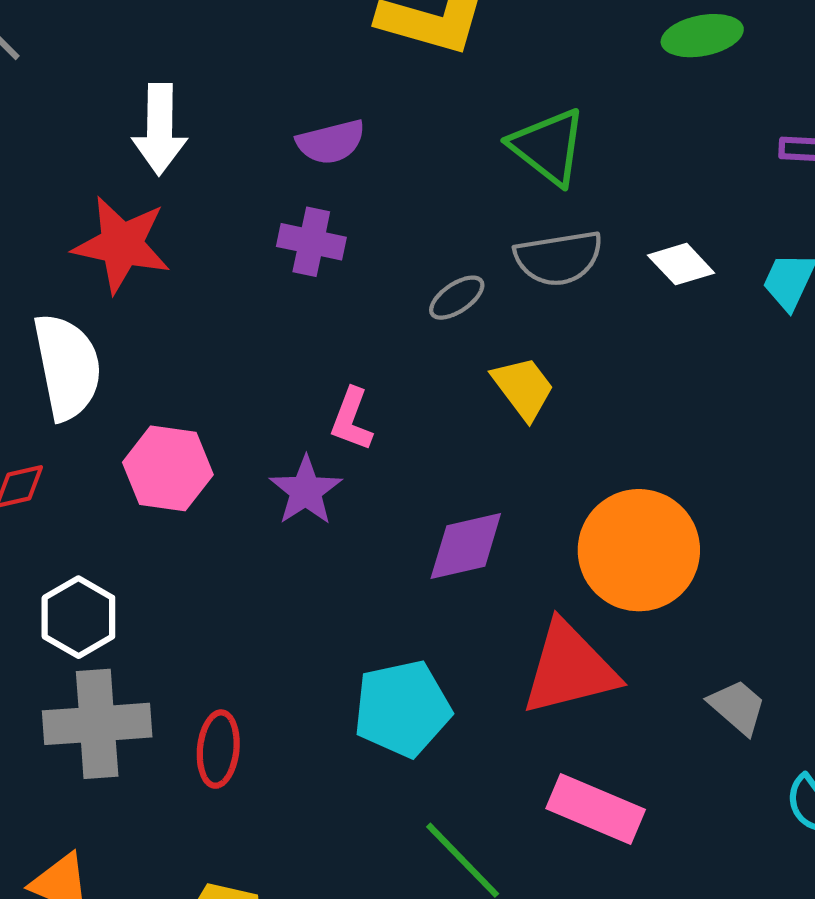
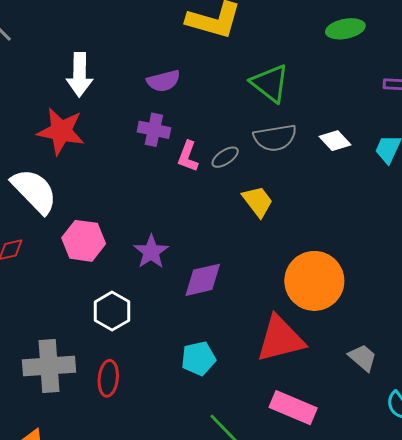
white semicircle: (67, 367) -> (34, 191), turned -33
pink L-shape: (352, 419) -> (188, 156), moved
purple diamond: (466, 546) -> (203, 280), moved
white hexagon: (78, 617) -> (112, 311), moved
cyan pentagon: (402, 709) -> (198, 358), size x0.7

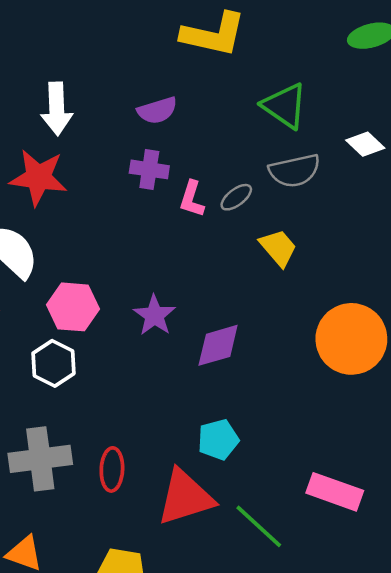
white diamond: (335, 141) -> (365, 144), moved
white hexagon: (112, 311) -> (54, 363), moved
red triangle: (280, 339) -> (185, 497), moved

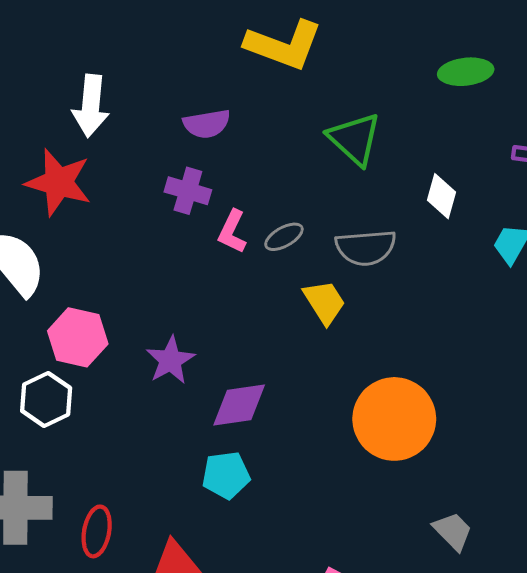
white diamond: (365, 144) -> (441, 196), turned 54
gray semicircle: (295, 171) -> (366, 248), moved
cyan pentagon: (218, 440) -> (226, 475), moved

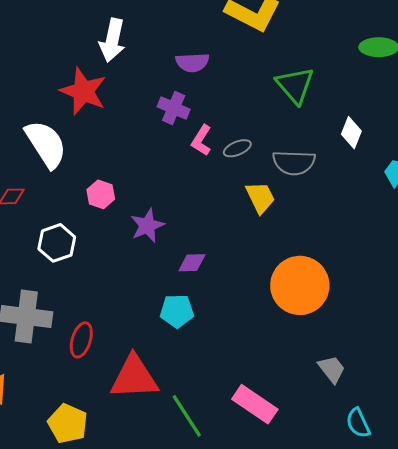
pink hexagon: (78, 337) -> (101, 194), moved, size x0.7
purple diamond: (239, 405) -> (192, 263), size x0.7

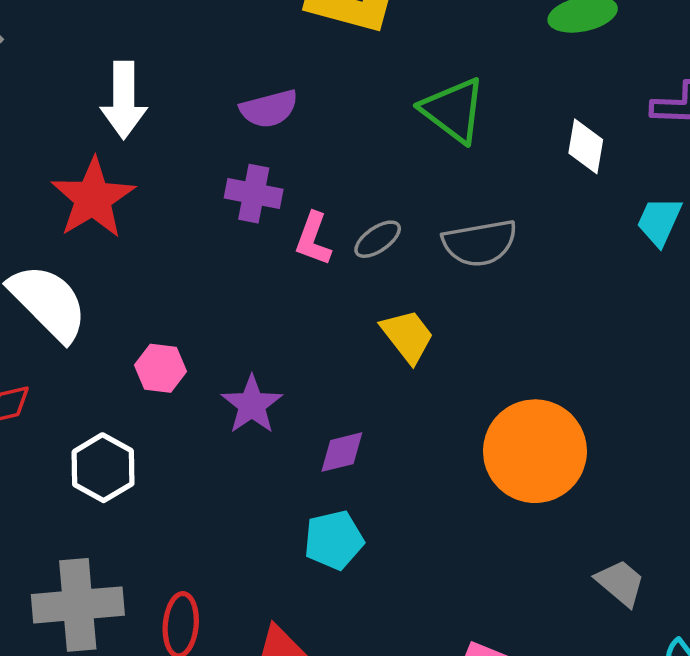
red star: (83, 91) -> (93, 198), turned 30
white diamond: (351, 133) -> (586, 146), moved
yellow trapezoid: (260, 197) -> (408, 336), moved

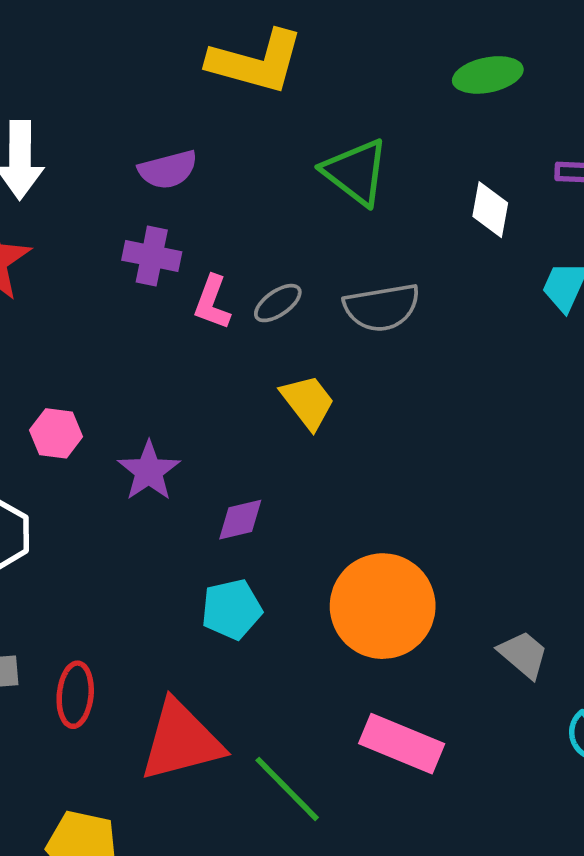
orange circle: (535, 451) -> (383, 606), moved

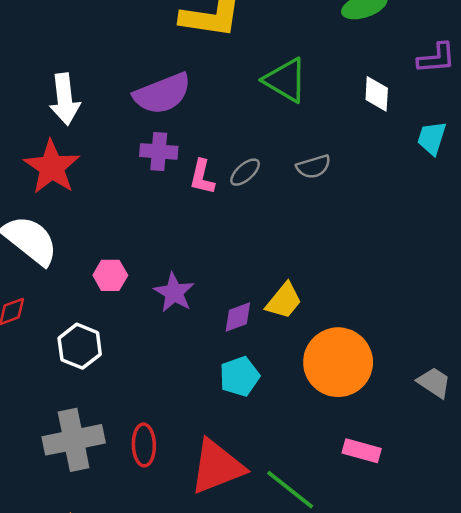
purple semicircle: (168, 170) -> (162, 94), size x1.5
gray semicircle: (382, 307) -> (314, 167), size x0.7
yellow trapezoid: (308, 402) -> (284, 301), moved, turned 84
pink rectangle: (402, 744) -> (362, 451), size x0.7

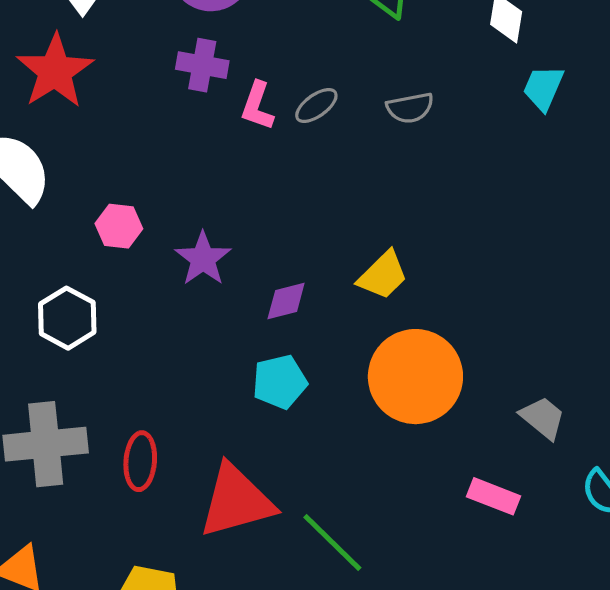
cyan trapezoid: (432, 138) -> (543, 88), moved
yellow trapezoid: (284, 301) -> (383, 275), moved
pink rectangle: (362, 451) -> (494, 496), moved

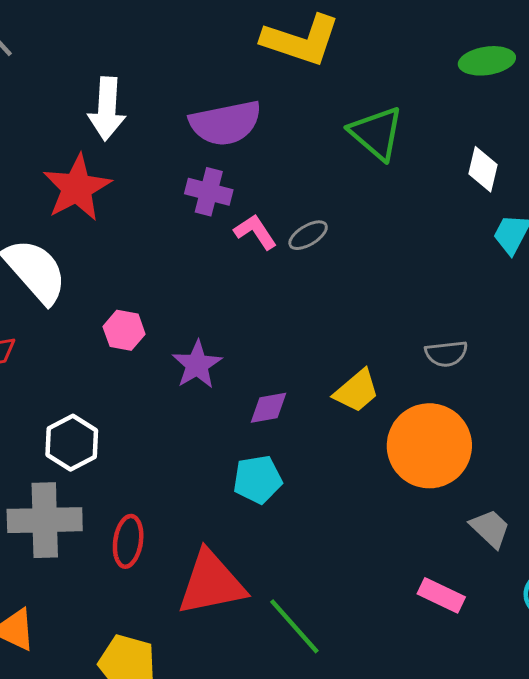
pink L-shape: (257, 106) -> (255, 232), turned 123
gray semicircle: (410, 108) -> (446, 354), moved
white hexagon: (67, 318) -> (72, 443), moved
orange circle: (415, 377) -> (429, 446), moved

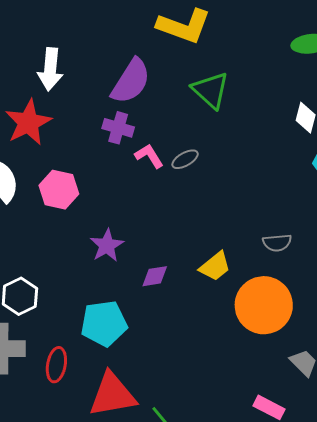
purple semicircle: (226, 123) -> (131, 81), turned -48
green triangle: (376, 133) -> (211, 90), moved
pink hexagon: (124, 330) -> (59, 190), moved, size x1.4
cyan pentagon: (258, 479) -> (104, 323), moved, size x1.4

